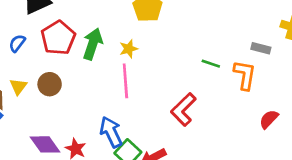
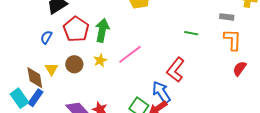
yellow star: (129, 49) -> (100, 60), moved
orange L-shape: (245, 75) -> (233, 40), moved
pink line: (125, 81) -> (130, 54), turned 65
blue arrow: (111, 132) -> (161, 92), moved

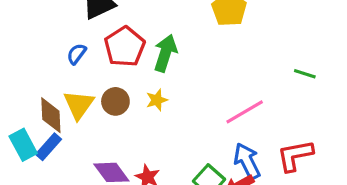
pink line: (130, 54) -> (245, 112), moved
yellow triangle: (51, 69) -> (79, 105), size x1.5
red L-shape: (176, 70) -> (295, 155), moved, turned 35

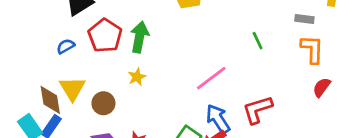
blue semicircle: (76, 54) -> (66, 46), turned 30
green line: (305, 74) -> (258, 41), turned 54
brown circle: (115, 101) -> (103, 103), moved

